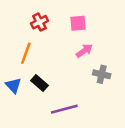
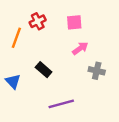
orange line: (26, 53) -> (16, 38), moved
black rectangle: (40, 83) -> (44, 70), moved

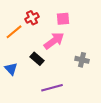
orange line: (16, 38) -> (14, 32), turned 30
pink arrow: (80, 48) -> (54, 41), moved, size x1.5

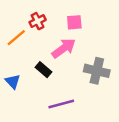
gray cross: (82, 60) -> (97, 71), size x1.5

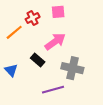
pink square: (74, 22) -> (58, 12), moved
gray cross: (97, 71) -> (72, 68), moved

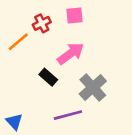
gray cross: (72, 68) -> (93, 88), turned 35
blue triangle: (11, 70) -> (14, 122), moved

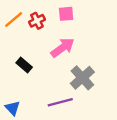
orange line: (18, 42) -> (14, 20), moved
black rectangle: (48, 77) -> (24, 65), moved

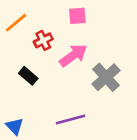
red cross: (37, 21) -> (43, 40), moved
gray cross: (82, 78) -> (106, 77), moved

